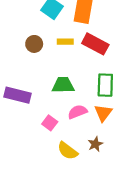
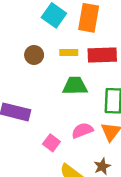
red rectangle: (95, 44) -> (102, 55), turned -30
green trapezoid: (63, 85) -> (75, 86), moved

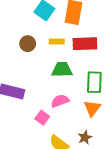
pink semicircle: (82, 130) -> (60, 101), moved

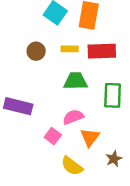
orange triangle: (92, 108) -> (90, 137), moved
brown star: (85, 137) -> (114, 159), moved

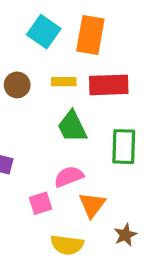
green trapezoid: (76, 81) -> (72, 127), turned -115
pink square: (53, 136) -> (40, 203), turned 35
yellow semicircle: (72, 166) -> (67, 245), turned -30

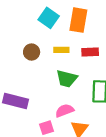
red rectangle: (109, 85) -> (90, 52), size x0.7
green trapezoid: (72, 127) -> (67, 79), turned -50

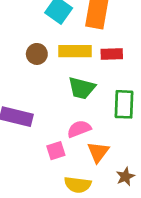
yellow rectangle: (61, 50) -> (75, 51), size x1.6

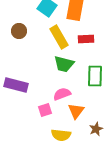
yellow rectangle: (75, 51) -> (59, 37), turned 60
brown circle: (37, 54) -> (19, 31), moved

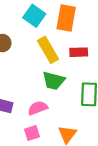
pink semicircle: (62, 94) -> (38, 108), moved

